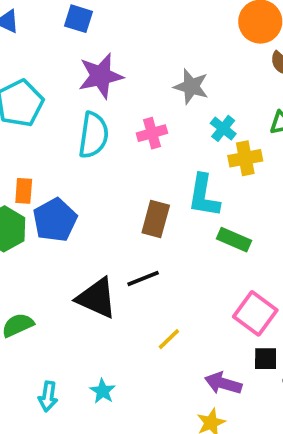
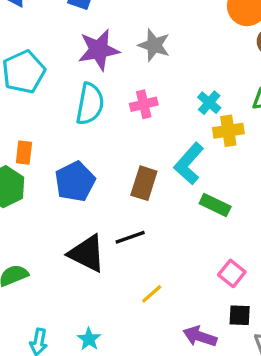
gray star: (191, 87) -> (154, 45), moved
cyan L-shape: (204, 196) -> (189, 164), turned 30
blue pentagon: (55, 220) -> (75, 182), moved
pink square: (255, 313) -> (232, 273), size x0.7

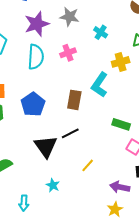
cyan cross: (209, 103) -> (101, 32), moved
green rectangle: (215, 205) -> (121, 124), moved
black triangle: (87, 253) -> (46, 146), turned 35
cyan star: (89, 339) -> (53, 185), moved

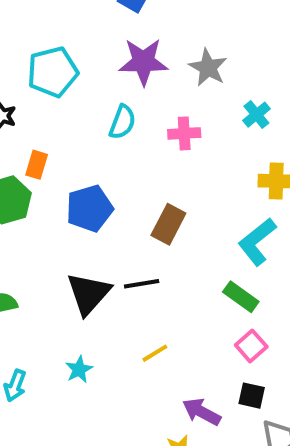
cyan semicircle: (36, 57) -> (122, 122), size x0.7
cyan L-shape: (100, 85) -> (257, 242), moved

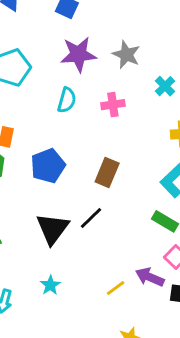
black line: (142, 284) -> (91, 218), turned -30
yellow line: (155, 353) -> (116, 288), moved
purple arrow: (202, 412) -> (150, 277), moved

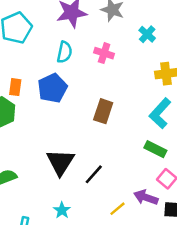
pink cross: (113, 105) -> (104, 53), turned 30
blue pentagon: (48, 166) -> (52, 88), moved
black line: (91, 218) -> (94, 174), moved

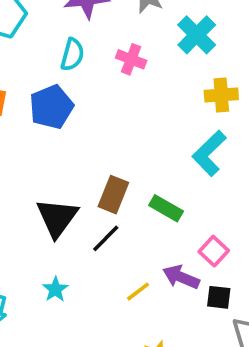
cyan cross: (147, 34) -> (197, 35), size x1.5
brown rectangle: (103, 111) -> (113, 195), moved
green rectangle: (155, 149) -> (166, 208), moved

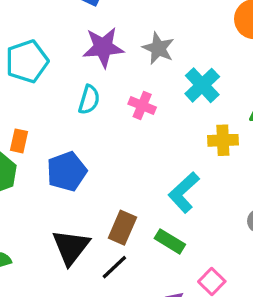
blue pentagon: (51, 107) -> (67, 171), moved
cyan L-shape: (209, 153) -> (184, 192), moved

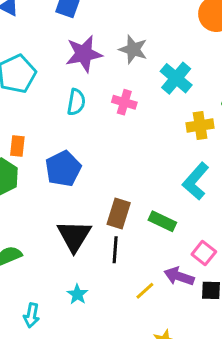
cyan L-shape: (184, 192) -> (196, 181), moved
black line: (114, 267) -> (115, 250), turned -36

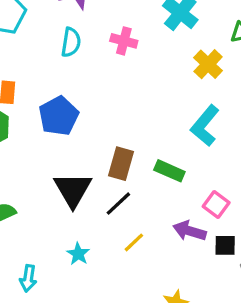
yellow cross: (200, 126) -> (208, 64), turned -36
black line: (115, 250) -> (118, 204), turned 44
yellow line: (145, 291) -> (134, 242), moved

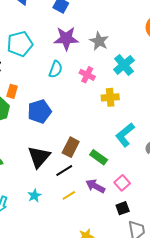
yellow cross: (208, 64) -> (110, 97), moved, turned 30
purple arrow: (189, 231) -> (95, 186), moved
black square: (225, 245) -> (123, 208), turned -32

